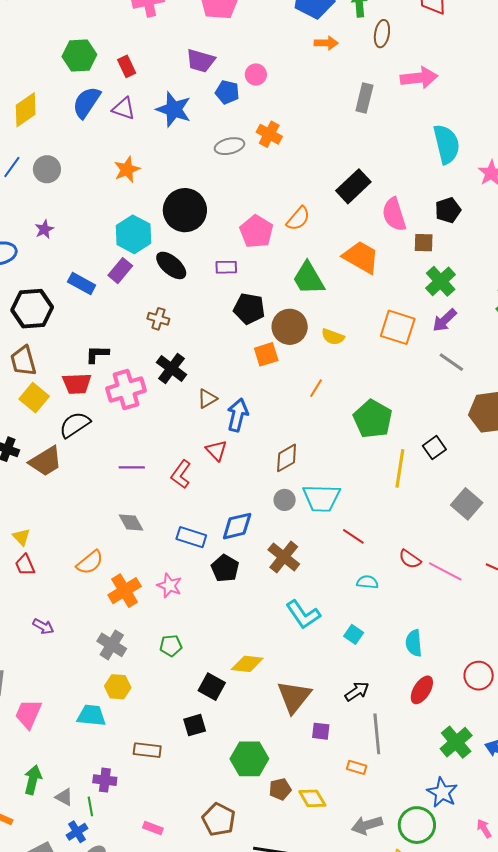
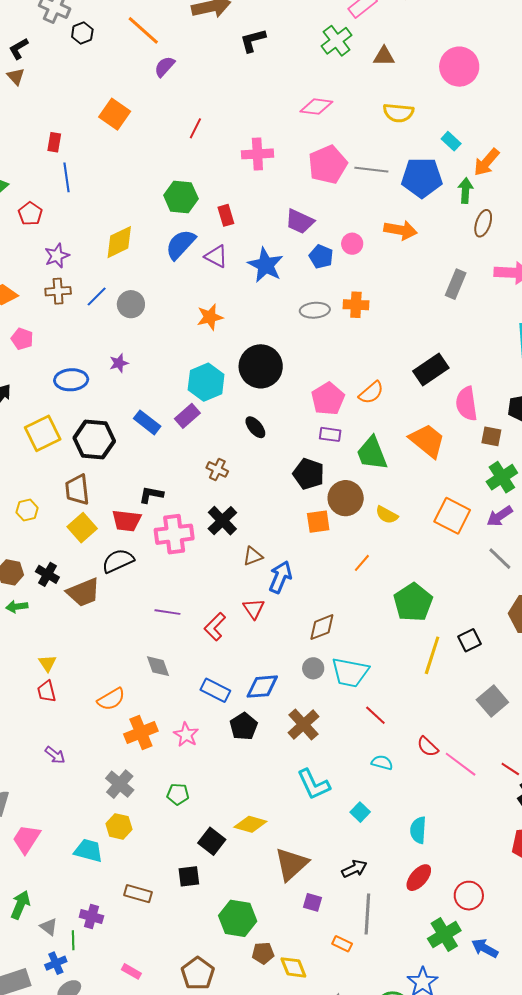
orange arrow: (326, 43) -> (400, 230), moved, size x1.4
orange cross: (269, 134) -> (356, 305), turned -35
black ellipse: (171, 265) -> (255, 427), moved, size x0.7
purple rectangle: (226, 267) -> (330, 434), moved
red circle: (479, 676) -> (469, 896), moved

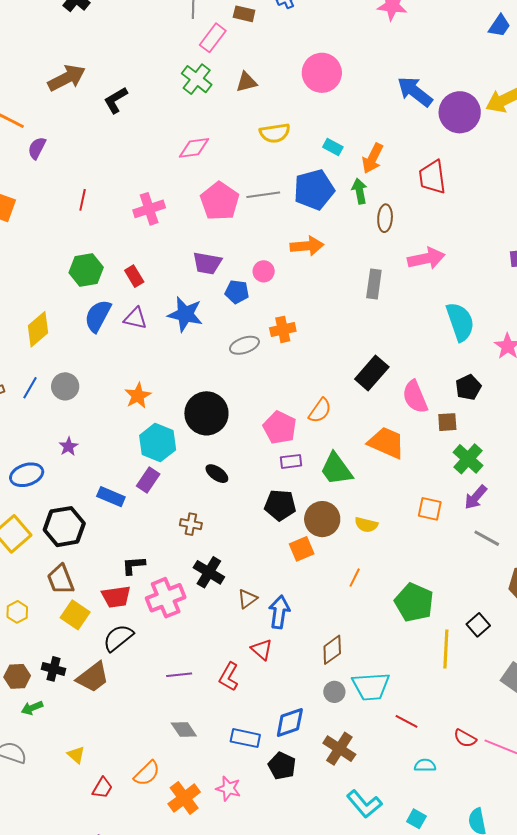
orange star: (210, 317) -> (138, 396), moved
orange square: (452, 516) -> (430, 509), size x0.7
red trapezoid: (47, 691) -> (102, 788), moved, turned -120

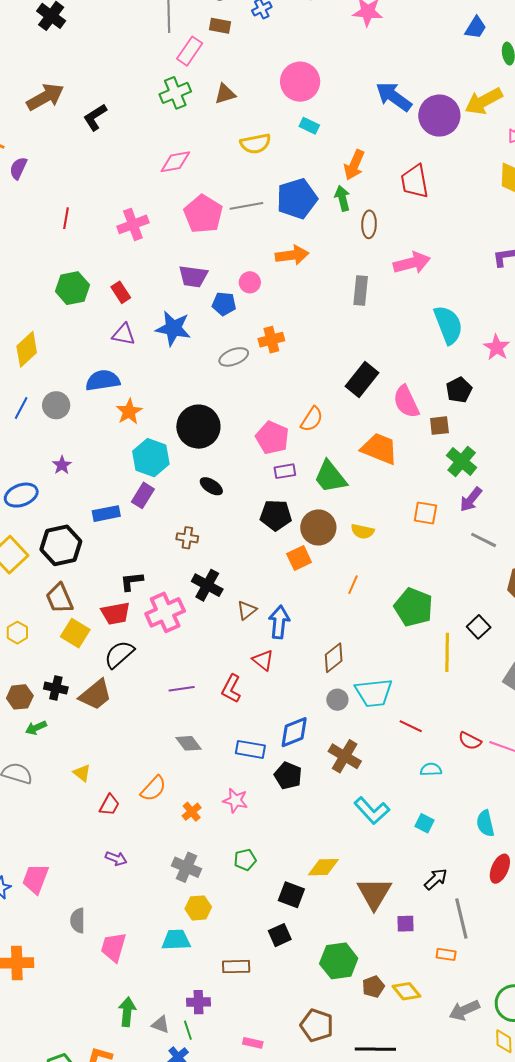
green cross: (197, 79) -> (175, 93), turned 32
cyan rectangle: (333, 147) -> (309, 126), moved
blue semicircle: (98, 316) -> (103, 380), moved, turned 56
blue rectangle: (111, 497) -> (106, 514), turned -32
orange cross: (184, 798) -> (192, 812), size x0.6

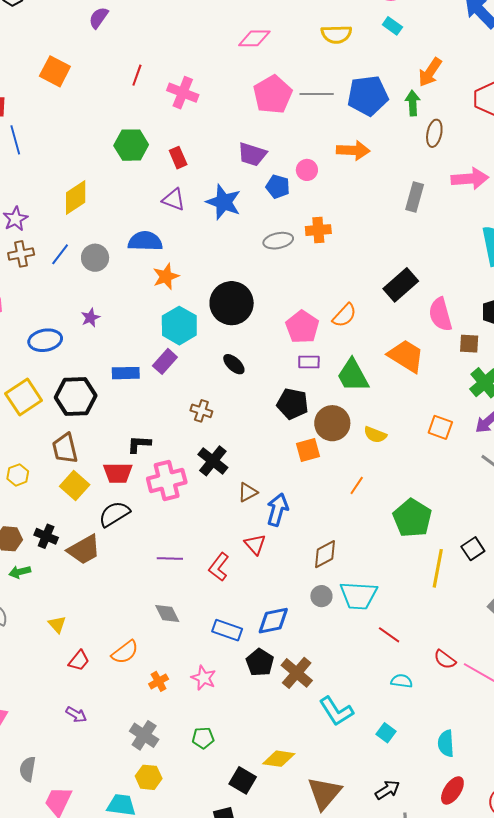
pink cross: (133, 224) -> (183, 93), moved, turned 32
brown cross: (345, 756) -> (297, 673), moved

